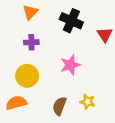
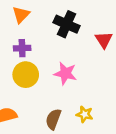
pink star: (70, 65) -> (65, 73), turned 30
yellow circle: (27, 76) -> (26, 75), moved

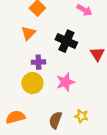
purple cross: (22, 48) -> (38, 62), moved
pink star: (65, 73) -> (65, 82), turned -30

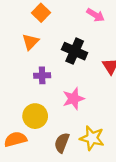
yellow circle: (32, 83) -> (35, 116), moved
yellow star: (81, 116) -> (92, 138), size x1.5

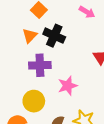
black cross: (75, 51) -> (54, 36), moved
purple cross: (42, 75) -> (40, 65), size x1.5

